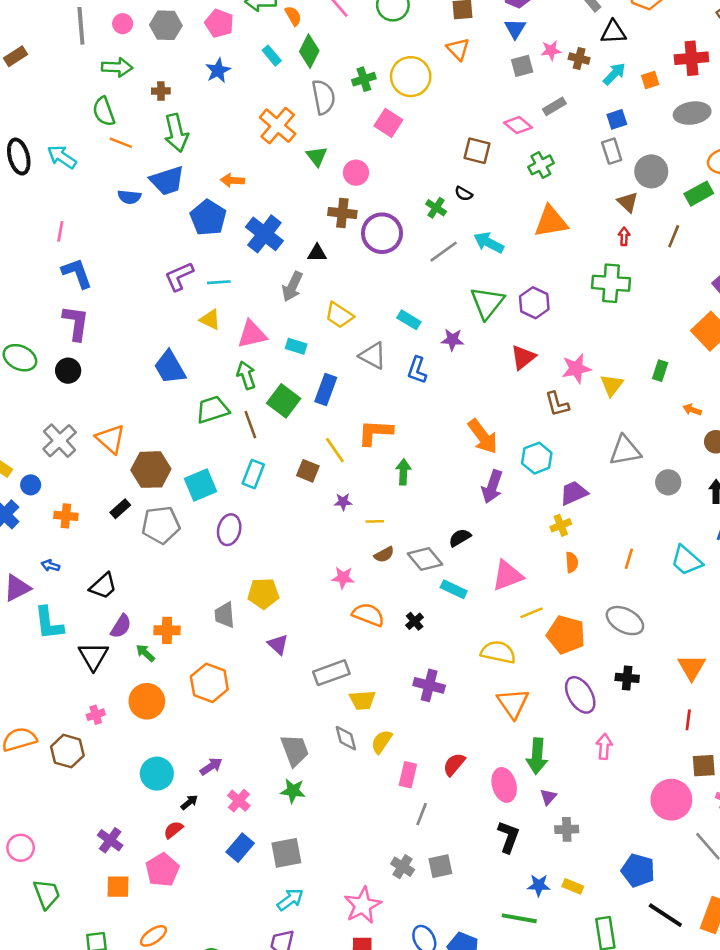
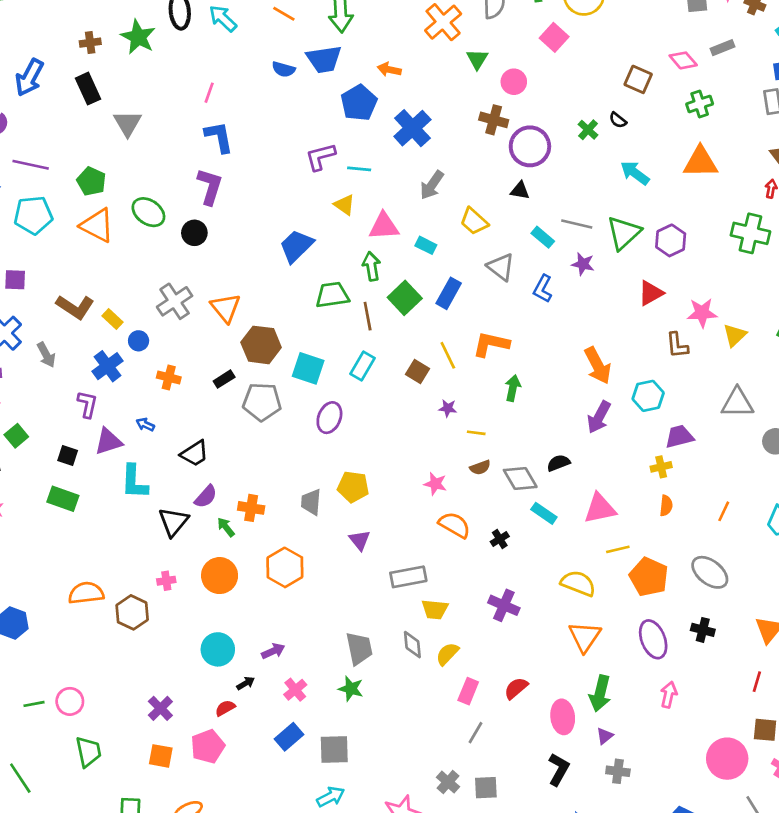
gray line: (444, 252) -> (577, 224), moved, turned 40
black triangle: (317, 253) -> (520, 191), moved
blue trapezoid: (170, 367) -> (296, 246), turned 66
cyan square: (201, 485) -> (308, 368), turned 32

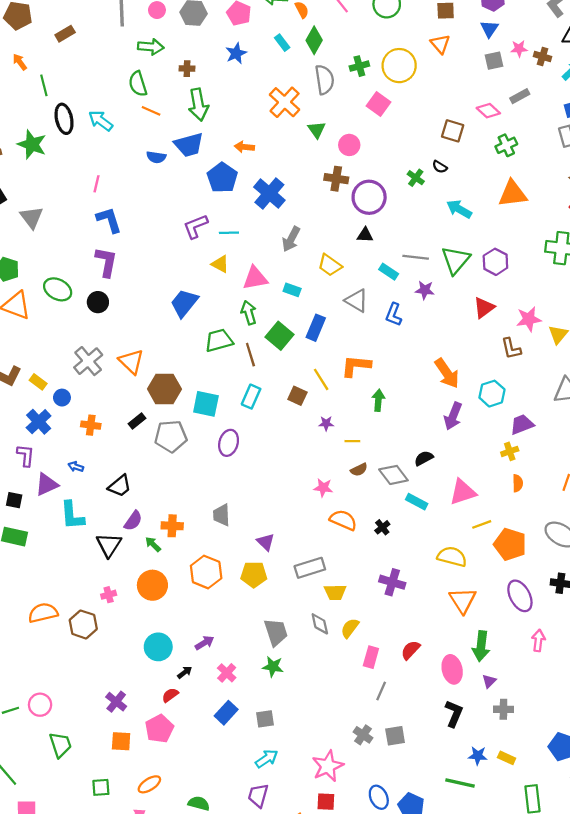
yellow pentagon: (353, 487) -> (254, 574), moved
gray square: (334, 750) -> (265, 719), size x0.7

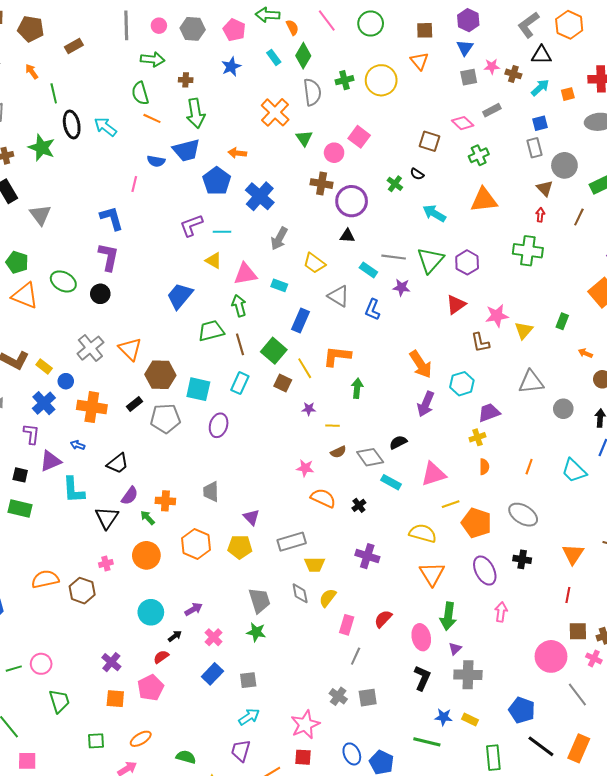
pink square: (379, 104) -> (359, 137), moved
pink line: (97, 184) -> (134, 184), moved
green square: (280, 336) -> (274, 351), moved
orange cross: (91, 425) -> (92, 407), size x1.6
gray cross: (503, 709) -> (468, 675), size x1.5

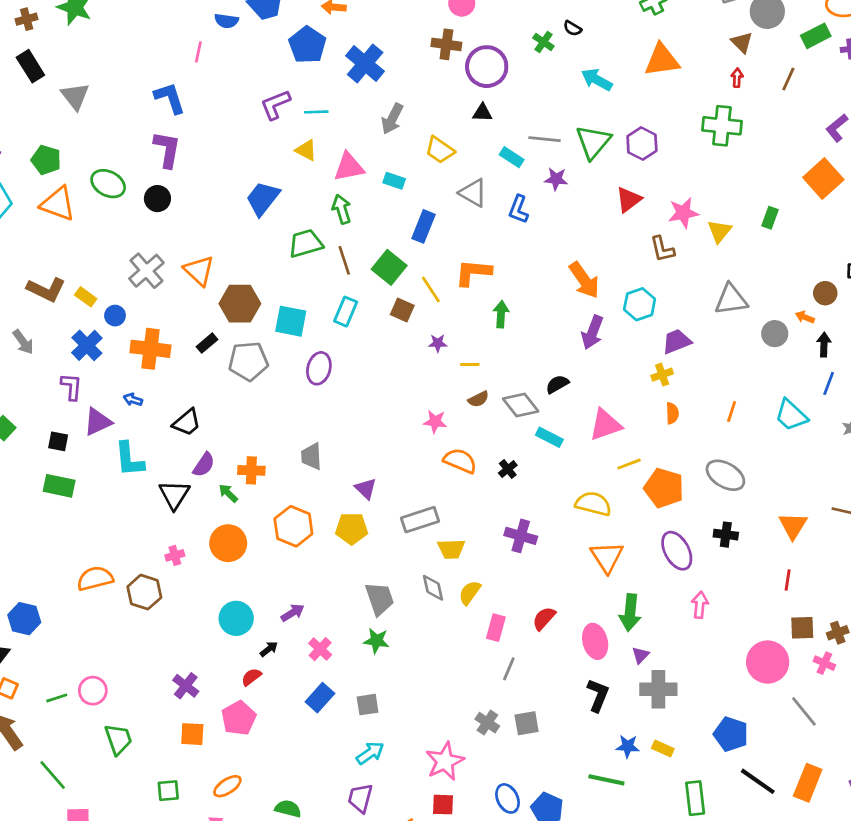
orange arrow: (585, 353) -> (805, 317), moved

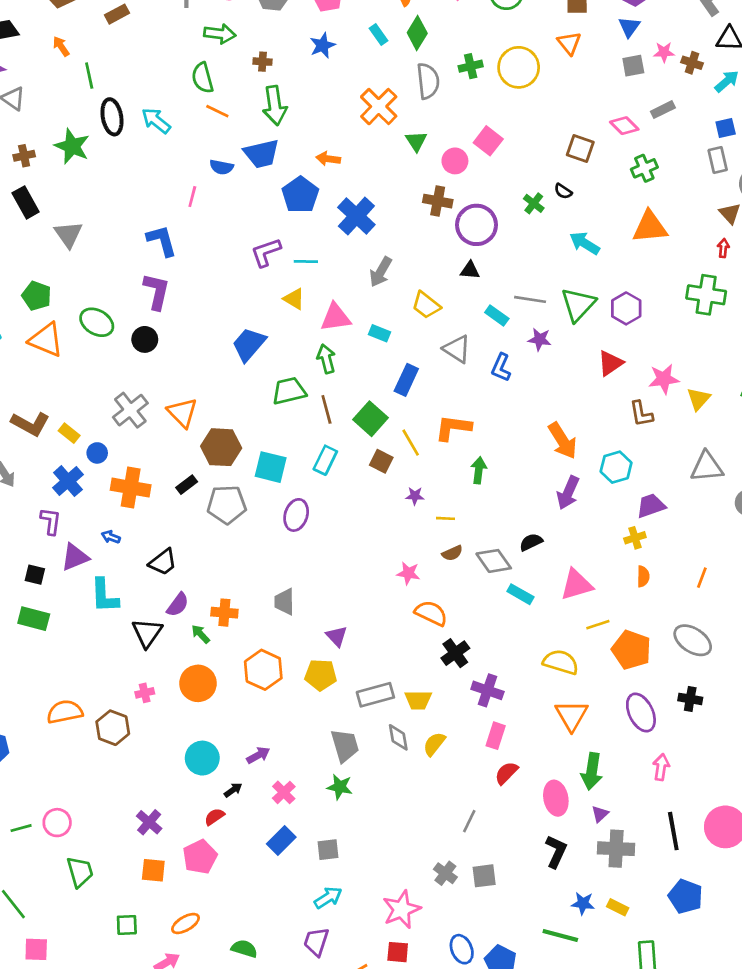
black cross: (508, 469) -> (455, 653), moved, size x1.5
gray rectangle: (420, 520) -> (375, 695), moved
pink rectangle: (496, 628) -> (496, 736), moved
black line: (758, 781) -> (673, 831), moved, turned 42

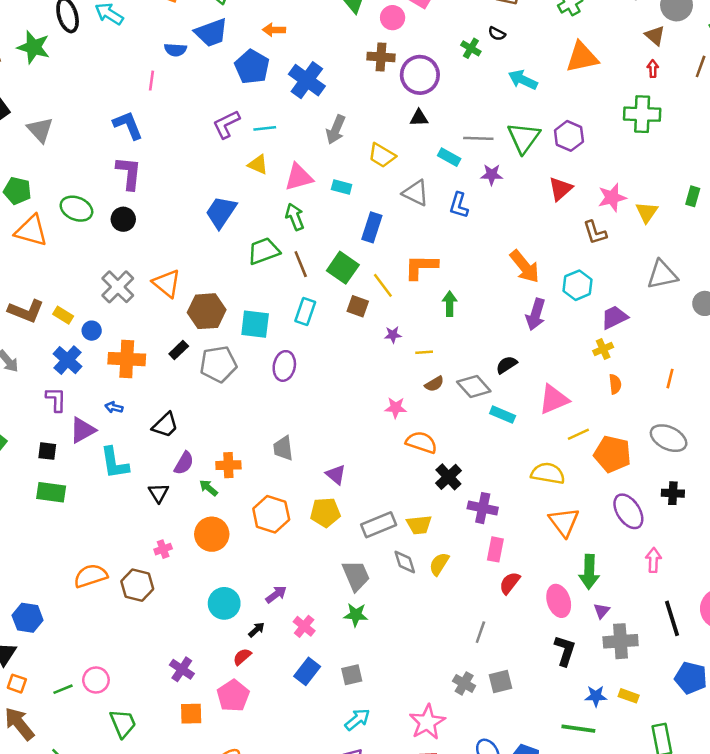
black triangle: (147, 633) -> (159, 493), size x0.7

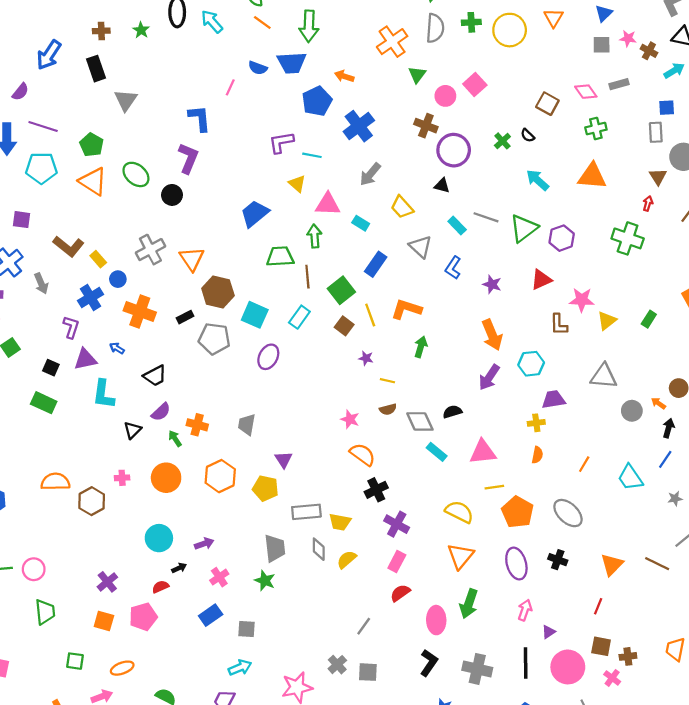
green star: (34, 47) -> (141, 30), size x0.6
purple star: (492, 175) -> (492, 284), moved
purple triangle: (602, 611) -> (549, 632), moved

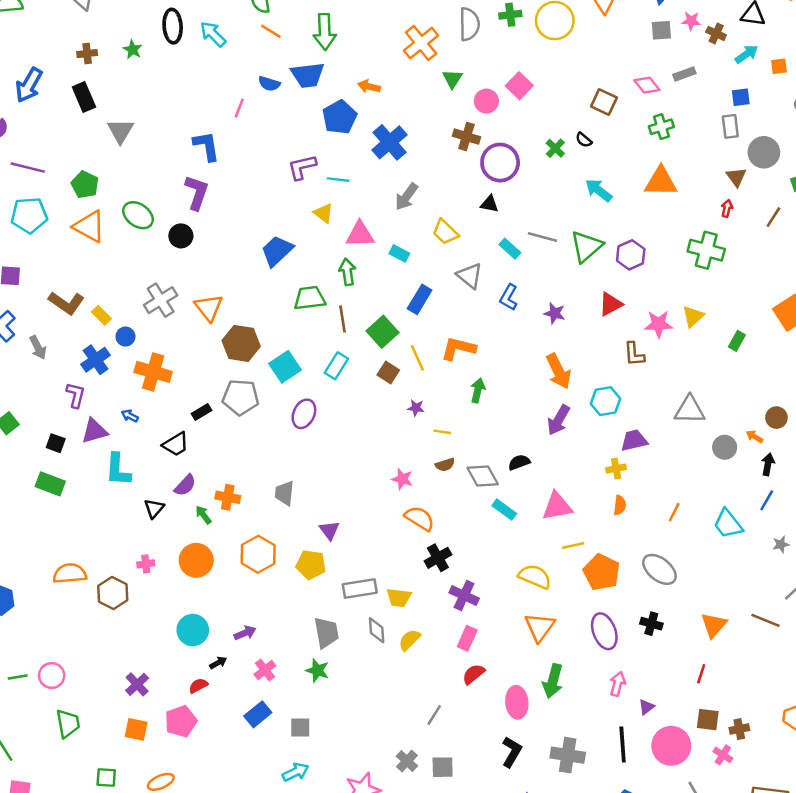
cyan square: (255, 315) -> (285, 367), turned 36
black rectangle: (185, 317) -> (202, 412), moved
yellow triangle: (607, 321) -> (693, 316), moved

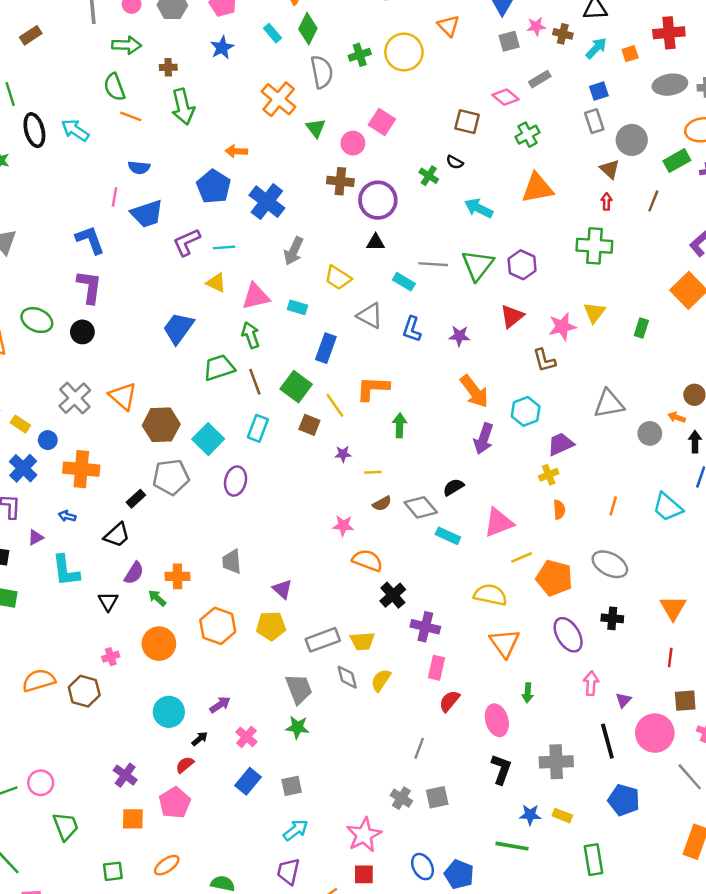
blue trapezoid: (308, 75) -> (147, 214), moved
purple triangle: (94, 431) -> (36, 537), size x0.6
green arrow: (553, 681) -> (528, 693), size x0.6

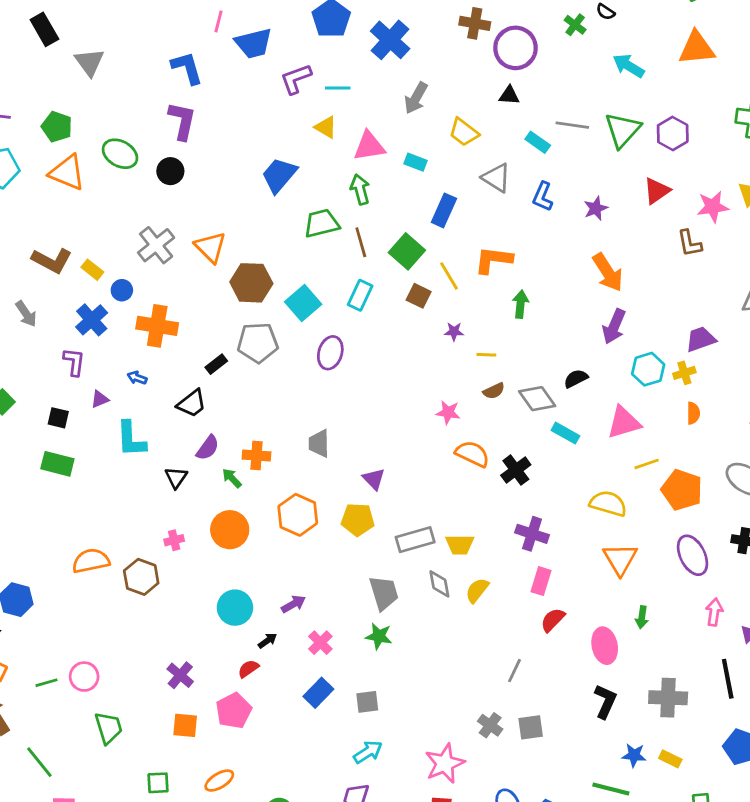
purple star: (459, 336) -> (596, 208), turned -30
cyan hexagon: (526, 411) -> (648, 369), moved
black cross: (393, 595) -> (516, 470), moved

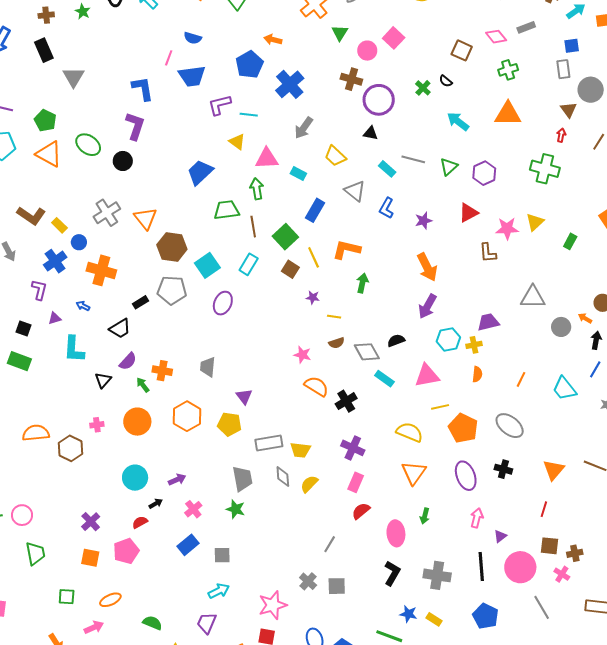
green triangle: (623, 130) -> (449, 167), size x0.7

